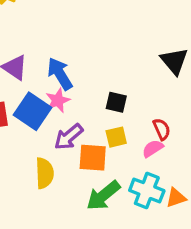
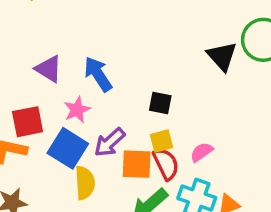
pink star: (58, 100) -> (77, 110), moved
blue square: (33, 111) -> (68, 148), moved
red semicircle: (162, 129) -> (166, 164), moved, size x1.4

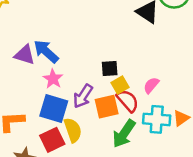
blue arrow: (98, 74) -> (46, 51), moved
black square: (160, 103) -> (110, 69), moved
red square: (28, 122) -> (52, 140), moved

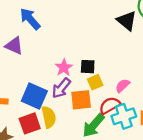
blue arrow: (46, 51) -> (30, 19), moved
pink star: (53, 79) -> (64, 68), moved
red semicircle: (128, 101) -> (110, 105), moved, turned -85
cyan cross: (157, 119) -> (124, 116), turned -30

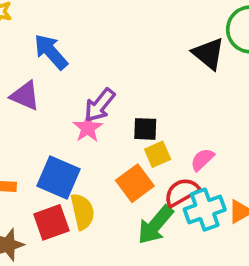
pink star: (64, 68) -> (88, 128), moved
purple arrow: (61, 88) -> (100, 105), moved
orange square: (81, 100) -> (135, 183), turned -30

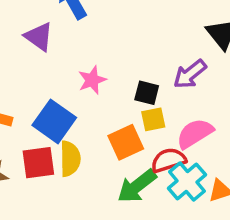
purple arrow: (100, 105) -> (190, 74), moved
pink semicircle: (202, 160) -> (195, 133), size x1.5
cyan cross: (205, 210) -> (187, 181), turned -33

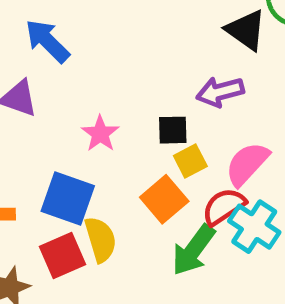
purple arrow: (190, 74) -> (220, 92), turned 40

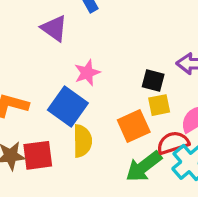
pink star: (100, 134) -> (87, 73), moved
red square: (62, 255) -> (38, 155), moved

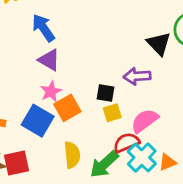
purple triangle: (54, 28) -> (49, 60), moved
orange square: (134, 126) -> (67, 108), moved
yellow semicircle: (82, 141) -> (72, 155), moved

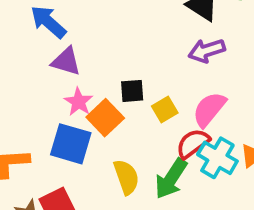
purple arrow: (137, 76) -> (207, 51), moved
black square: (106, 93) -> (132, 91), moved

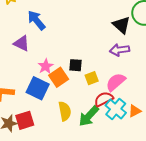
purple triangle: (66, 61) -> (21, 43), moved

